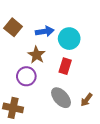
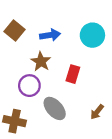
cyan circle: (69, 39) -> (92, 35), moved
gray ellipse: (61, 98) -> (55, 108), moved

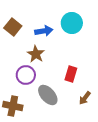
cyan circle: (92, 35) -> (72, 23), moved
red rectangle: (73, 74) -> (71, 74), moved

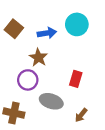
gray ellipse: (48, 95) -> (51, 101), turned -30
brown arrow: (85, 98) -> (81, 115), moved

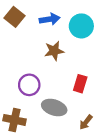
brown square: (14, 29) -> (14, 17), moved
blue arrow: (47, 33) -> (50, 19), moved
brown star: (38, 58) -> (54, 51), moved, turned 30

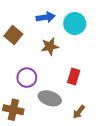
brown square: (14, 17) -> (13, 35), moved

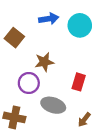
brown star: (50, 46) -> (44, 62), moved

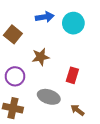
purple circle: (29, 83) -> (15, 76), moved
brown arrow: (84, 120) -> (77, 110), turned 88

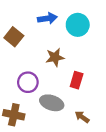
brown star: (41, 57) -> (55, 57), moved
purple circle: (15, 76) -> (28, 82), moved

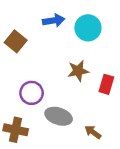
brown star: (55, 57) -> (78, 71), moved
red rectangle: (77, 80) -> (106, 84), moved

